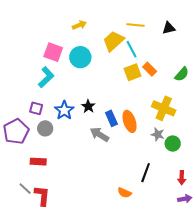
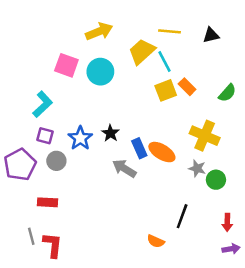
yellow arrow: (79, 25) -> (99, 31), size x1.5
cyan L-shape: (46, 77) -> (43, 104), moved
orange ellipse: (130, 121) -> (162, 152), turned -40
gray line: (25, 189) -> (31, 236), turned 32

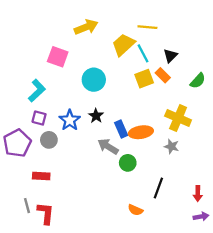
black triangle: (211, 35) -> (170, 56), moved, turned -32
cyan circle: (100, 72) -> (94, 80), moved
orange ellipse: (162, 152) -> (141, 132), turned -40
green circle: (216, 180) -> (128, 163), moved

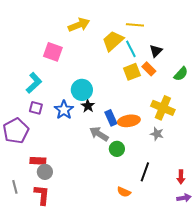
cyan circle: (94, 80) -> (82, 90), moved
gray circle: (49, 140) -> (45, 172), moved
gray line: (27, 206) -> (15, 187), moved

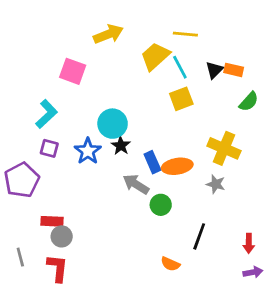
orange rectangle: (149, 69) -> (234, 70), moved, turned -32

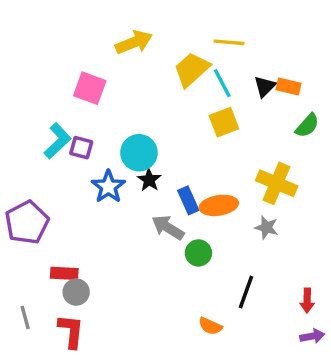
purple square: (49, 148) -> (81, 148), moved

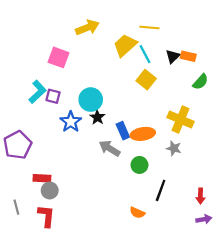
yellow square: (224, 122) -> (146, 80), turned -30
green circle: (198, 253) -> (139, 165), moved

